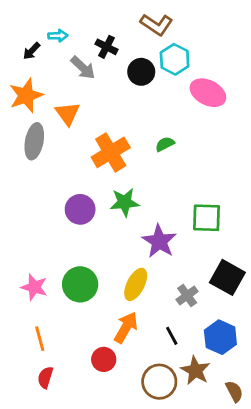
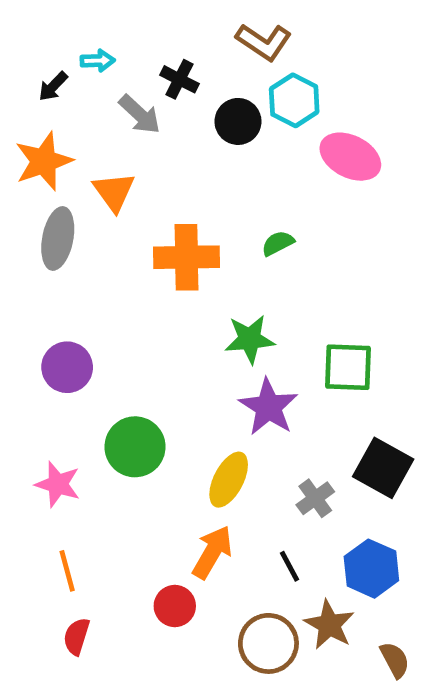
orange cross: (111, 152) -> (187, 257), turned 30
green star: (125, 202) -> (250, 339), moved
purple circle: (80, 209) -> (67, 367), moved
green circle: (80, 284) -> (135, 447), moved

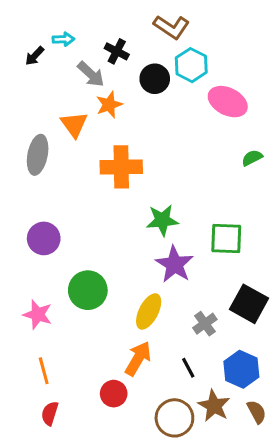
orange star: (44, 161) -> (109, 105), moved, size x0.7
green semicircle: (278, 243) -> (252, 158), moved
brown semicircle: (395, 660) -> (257, 412), moved

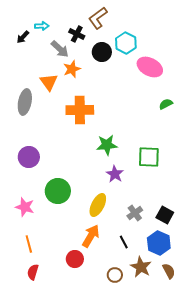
brown L-shape: (171, 27) -> (98, 18), moved, turned 110
purple star: (174, 264) -> (115, 174), size x0.7
black square: (249, 304) -> (165, 215), moved, size x0.7
brown circle: (174, 418) -> (115, 275), size x0.6

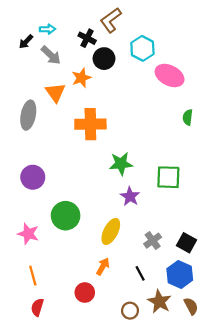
gray arrow: (60, 49) -> (51, 55), moved
black circle: (102, 52) -> (104, 59), moved
green semicircle: (166, 104) -> (188, 117), turned -56
orange arrow: (91, 236) -> (103, 267), size x0.7

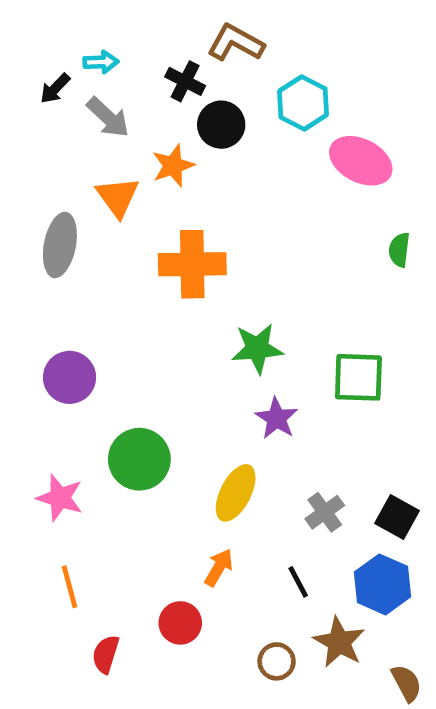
brown L-shape: (111, 20) -> (236, 43), turned 65
brown semicircle: (191, 306) -> (407, 683), moved
red semicircle: (37, 307) -> (106, 654), moved

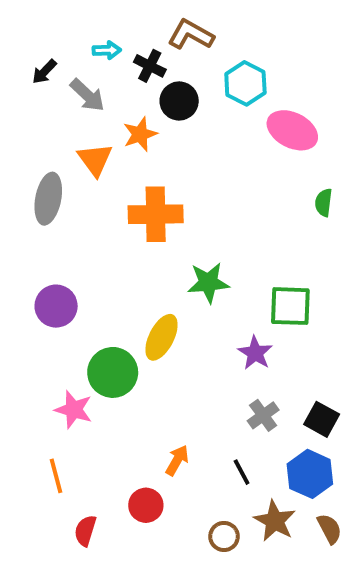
cyan arrow: (101, 62) -> (107, 50), moved
purple star: (277, 418) -> (255, 353), moved
yellow ellipse: (236, 493) -> (162, 337), moved
pink star: (60, 498) -> (74, 410), moved
brown semicircle: (407, 683) -> (329, 529), moved

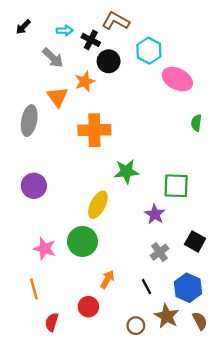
black arrow: (44, 72) -> (23, 27), moved
green circle: (113, 372) -> (82, 241), moved
black square: (322, 419) -> (195, 241), moved

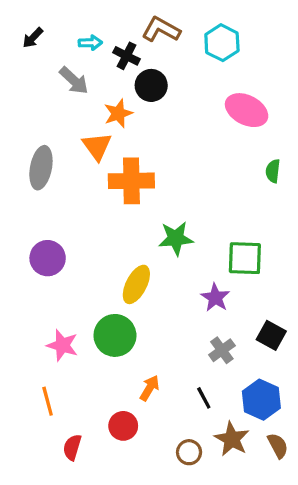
cyan hexagon: (149, 51) -> (222, 43), moved
orange triangle: (58, 97) -> (97, 146), moved

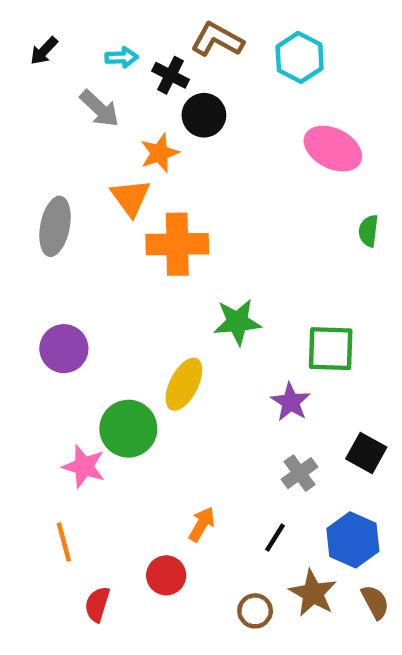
green circle: (115, 335) -> (128, 429), moved
black line: (204, 398) -> (275, 538), turned 60

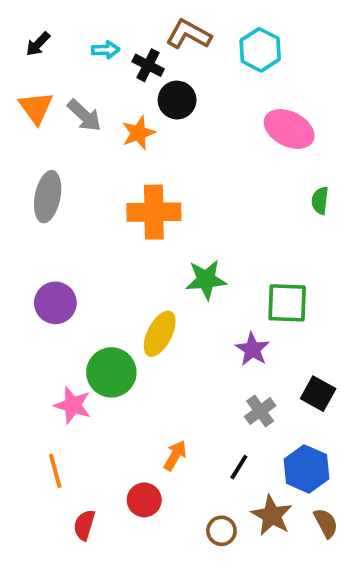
gray arrow: (99, 109) -> (84, 115), moved
orange triangle: (131, 197) -> (36, 108), moved

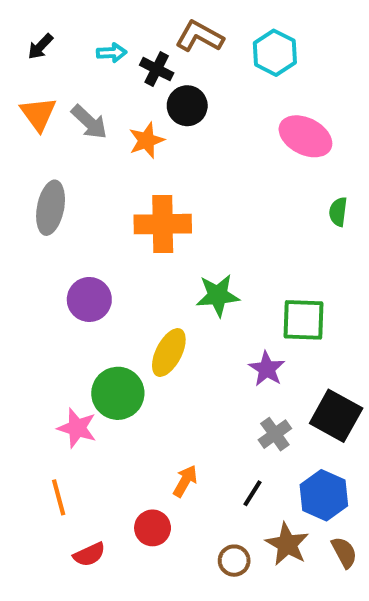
purple circle: (55, 303) -> (89, 299), moved
black square: (318, 394) -> (336, 416), size x1.4
red semicircle: (84, 525) -> (89, 554), turned -132

